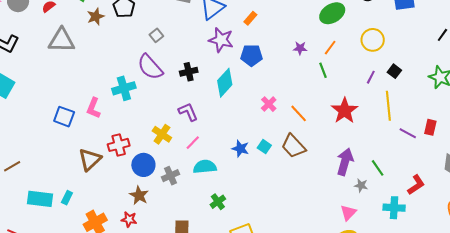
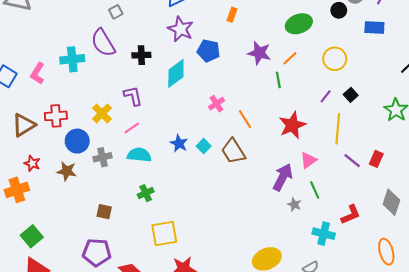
orange rectangle: (250, 18) -> (232, 15), moved, turned -32
purple star: (300, 48) -> (259, 53), size x1.6
brown star: (139, 195) -> (67, 171), turned -30
pink triangle: (348, 213) -> (308, 160), moved
red star: (129, 219) -> (32, 163), moved

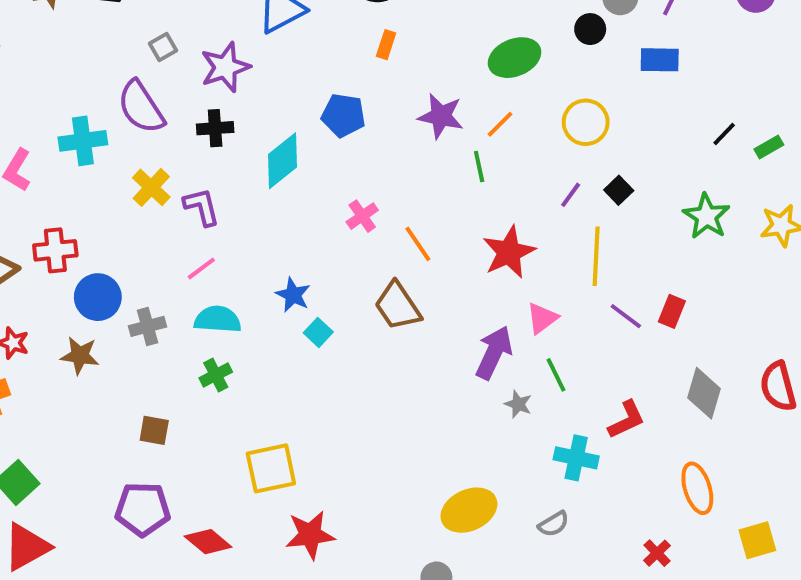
purple star: (181, 29) -> (225, 67), moved, turned 30
yellow cross: (102, 113) -> (151, 187), moved
cyan square: (204, 146) -> (318, 332), moved
green cross: (146, 193) -> (216, 375), moved

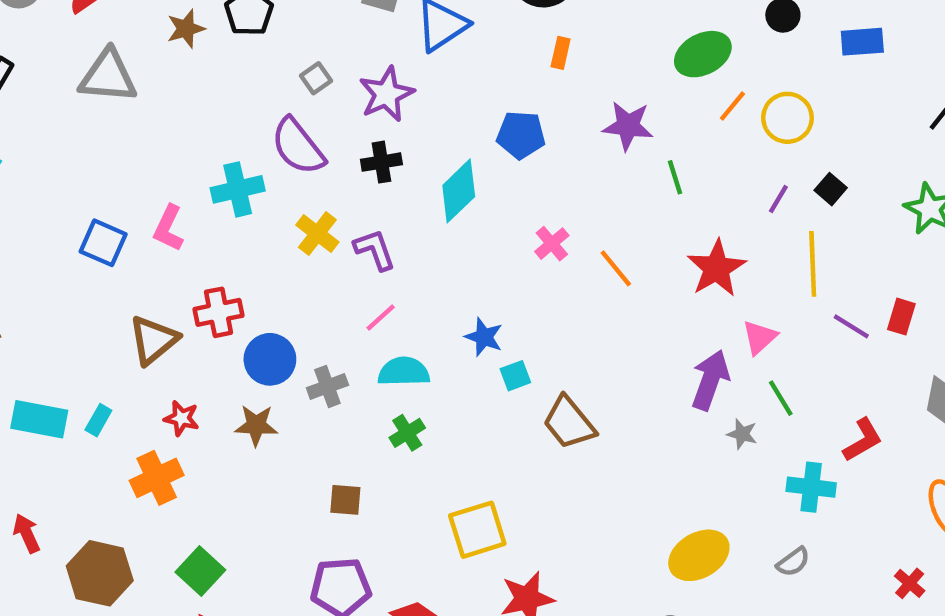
orange line: (500, 124) -> (732, 106), moved
brown trapezoid: (398, 306) -> (569, 423), moved
cyan square: (318, 332) -> (515, 376), turned 32

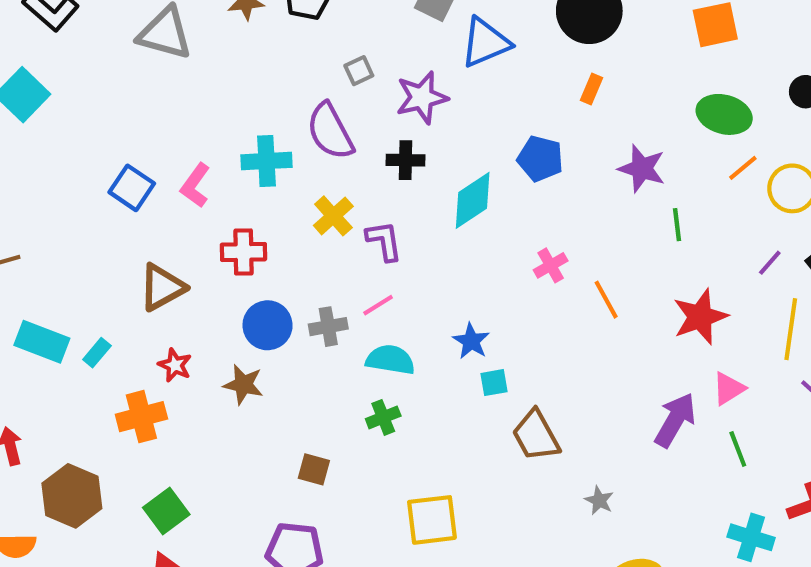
green ellipse: (703, 54) -> (724, 114), turned 32
red cross: (219, 312) -> (243, 252), moved
gray cross: (327, 386) -> (328, 327), moved
gray star: (742, 434) -> (599, 500), moved

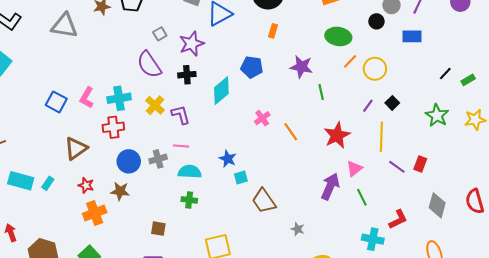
cyan cross: (266, 161) -> (119, 98), moved
pink line: (378, 305) -> (181, 146), turned 42
orange cross: (141, 417) -> (95, 213), moved
green cross: (383, 417) -> (189, 200), turned 35

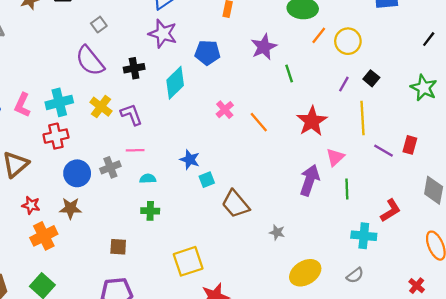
purple star: (192, 44) -> (163, 34), moved, turned -30
purple star: (301, 67) -> (264, 47), turned -30
cyan semicircle: (190, 172) -> (148, 179), size x0.6
green line: (362, 197) -> (347, 189), turned 30

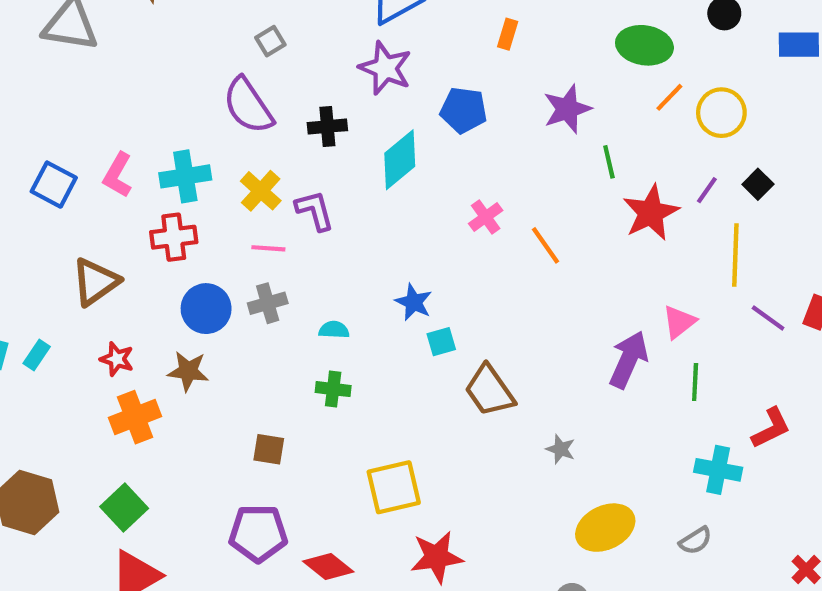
red star: (312, 121) -> (651, 213), moved
pink line: (135, 150) -> (268, 248), moved

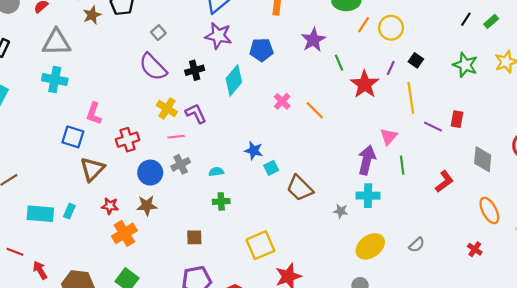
cyan cross: (185, 176) -> (55, 79), moved, turned 30
blue square: (54, 185) -> (73, 137), moved
cyan cross: (718, 470) -> (368, 196), moved

